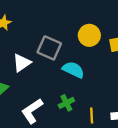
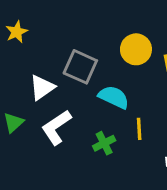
white L-shape: (32, 111) -> (56, 127), moved
yellow line: (92, 115) -> (139, 129), moved

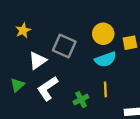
yellow star: (17, 32) -> (23, 30), moved
cyan semicircle: (114, 97) -> (105, 59), moved, turned 135

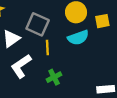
yellow line: (105, 89) -> (47, 47), moved

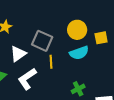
green cross: (54, 77) -> (78, 89), moved

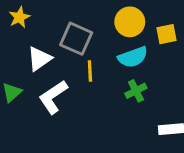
green cross: (78, 89) -> (136, 91), moved

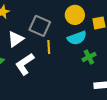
green cross: (136, 91) -> (89, 57), moved

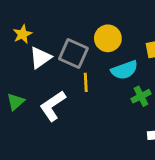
yellow circle: (75, 15) -> (108, 38), moved
white triangle: (16, 39) -> (40, 58), moved

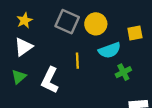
gray square: (73, 53) -> (67, 22), moved
white triangle: (40, 58) -> (23, 47), moved
white L-shape: (53, 106) -> (50, 80), turned -30

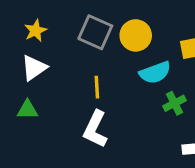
yellow line: (77, 61) -> (97, 87), moved
green triangle: (19, 77) -> (27, 110), turned 42
white L-shape: (50, 80) -> (95, 129), moved

